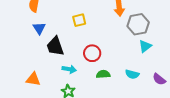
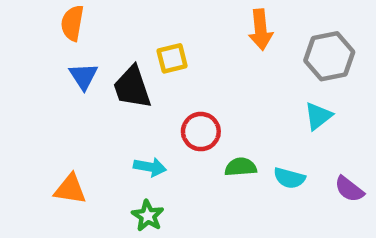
gray hexagon: (138, 24) -> (329, 56), moved
black trapezoid: (55, 46) -> (132, 87), moved
green semicircle: (103, 74) -> (241, 167), moved

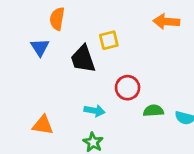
orange semicircle: (72, 23) -> (57, 19), moved
orange arrow: (261, 30) -> (166, 22), turned 100
blue triangle: (83, 76) -> (40, 47), moved

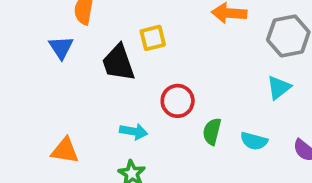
green semicircle: (153, 111) -> (212, 131), turned -72

